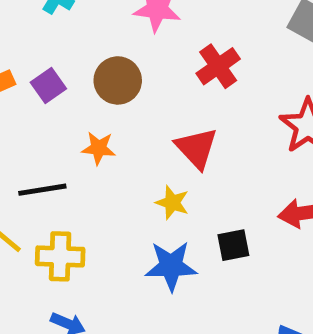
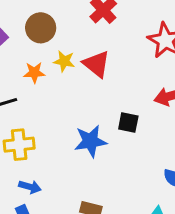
yellow star: (172, 203) -> (64, 61), moved
black square: (233, 245) -> (128, 122), turned 30

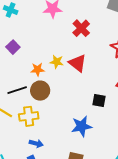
brown circle: (41, 28) -> (40, 91), moved
blue star: (90, 141) -> (82, 126), moved

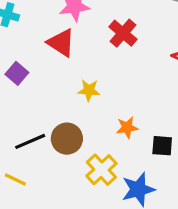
red triangle: (78, 63) -> (61, 43), moved
orange star: (38, 69) -> (127, 128), moved
yellow cross: (29, 116) -> (101, 170), moved, turned -30

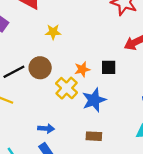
orange star: (127, 128) -> (82, 69), moved

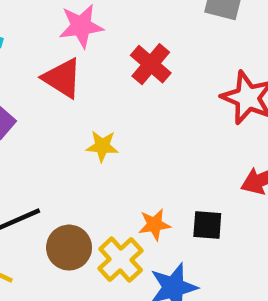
brown circle: (40, 68) -> (69, 248), moved

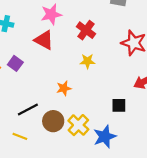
yellow star: (102, 146) -> (87, 61), moved
orange star: (154, 225) -> (64, 88), moved

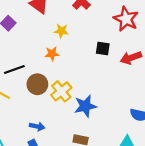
yellow star: (87, 61) -> (61, 31), moved
black square: (119, 105) -> (103, 49), moved

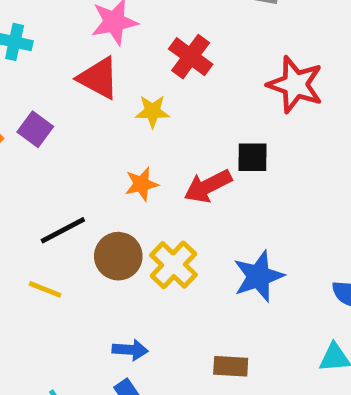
yellow star: (61, 31) -> (152, 111), moved
red arrow: (131, 58) -> (208, 186), moved
blue star: (85, 106) -> (258, 276), moved

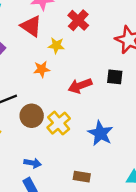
black square: (253, 157) -> (115, 77), moved
orange star: (142, 184) -> (42, 69), moved
blue star: (258, 276) -> (100, 133), turned -30

